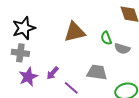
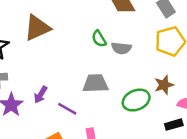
brown triangle: (75, 32) -> (37, 28), moved

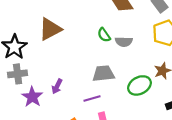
purple line: (67, 109) -> (92, 98), moved, turned -42

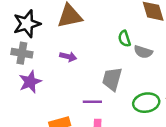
gray trapezoid: (103, 74) -> (112, 79), turned -85
purple arrow: (57, 86) -> (68, 57), moved, turned -120

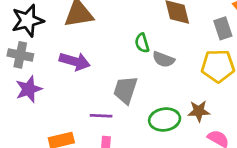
purple arrow: (68, 57) -> (75, 61), size x1.5

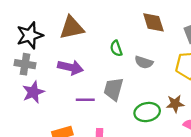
green semicircle: (142, 43) -> (116, 48), moved
purple line: (101, 116) -> (85, 100), moved

